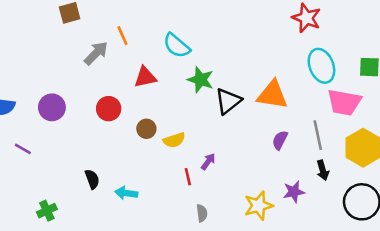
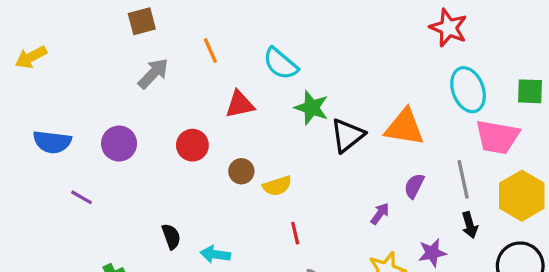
gray arrow: (96, 53) -> (153, 73), moved
purple arrow: (208, 162) -> (380, 214), moved

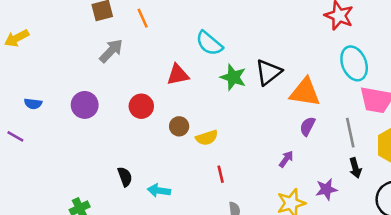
orange line: (210, 51) -> (143, 18), moved
black triangle: (347, 135) -> (268, 72), moved
blue semicircle: (52, 142) -> (33, 104), size x0.6
purple semicircle: (414, 186) -> (308, 126), moved
purple line: (82, 197) -> (15, 136), moved

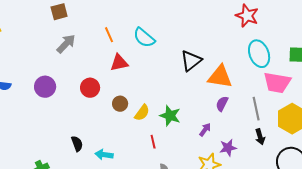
orange line: (143, 18) -> (109, 35), moved
green star: (233, 77) -> (170, 116), moved
yellow semicircle: (207, 138) -> (142, 113), turned -36
purple star: (326, 189) -> (228, 148), moved

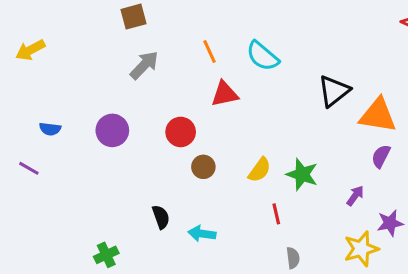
brown circle: (120, 104) -> (203, 167), moved

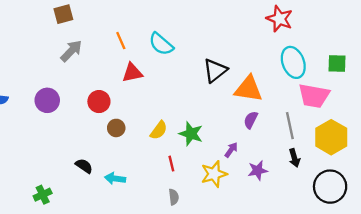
black semicircle: (161, 217) -> (84, 166), turned -36
yellow star: (361, 249) -> (214, 174), moved
gray semicircle: (293, 258) -> (174, 197), moved

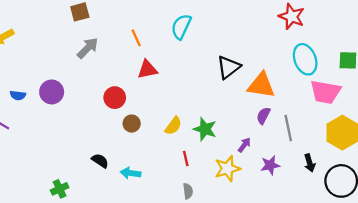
cyan semicircle: (161, 44) -> (181, 27), moved, turned 75
purple circle: (47, 100) -> (52, 92), moved
gray line: (290, 126) -> (288, 128), moved
black arrow: (294, 158) -> (310, 163), moved

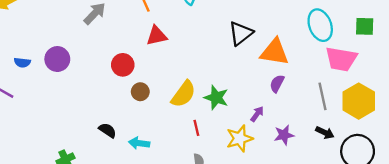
yellow semicircle: (173, 126) -> (183, 94), size x1.4
gray line: (288, 128) -> (323, 96), moved
black arrow: (310, 163) -> (325, 133), turned -48

